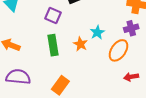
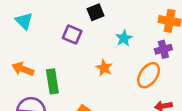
cyan star: (97, 32) -> (124, 38), moved
green rectangle: (53, 45) -> (52, 81), moved

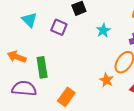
cyan triangle: (24, 21) -> (29, 20), moved
orange star: (104, 68) -> (106, 80), moved

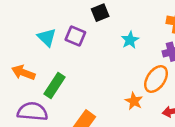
cyan triangle: (29, 20) -> (47, 37), moved
green rectangle: (42, 67) -> (55, 86), turned 42

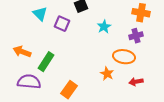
cyan triangle: (47, 37) -> (40, 14), moved
orange ellipse: (156, 79) -> (124, 57), turned 65

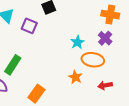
cyan star: (104, 27) -> (77, 42), moved
purple cross: (136, 36) -> (105, 38), turned -32

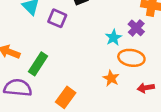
purple cross: (105, 38) -> (136, 28), moved

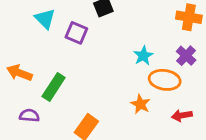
purple cross: (136, 28) -> (186, 56), moved
purple semicircle: (18, 88) -> (29, 116), size x0.6

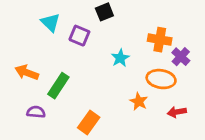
orange cross: (189, 17) -> (160, 40), moved
cyan star: (143, 56) -> (120, 58), moved

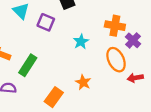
orange ellipse: (161, 79) -> (116, 60), turned 55
orange star: (139, 101) -> (83, 82), moved
red arrow: (177, 112) -> (135, 78), moved

